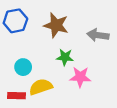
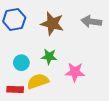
gray arrow: (98, 35) -> (91, 22), moved
green star: (65, 57) -> (49, 57), moved

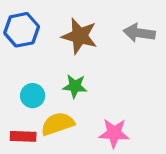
pink star: (75, 72) -> (114, 133), moved

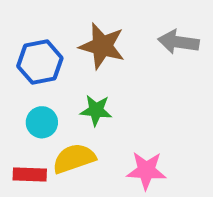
blue hexagon: (22, 30) -> (40, 62), moved

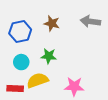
brown star: (102, 46) -> (52, 23), size x0.7

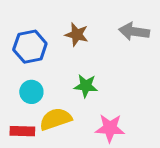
green star: (49, 56) -> (86, 86), moved

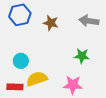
blue hexagon: (30, 47) -> (20, 15), moved
green star: (86, 86) -> (82, 56), moved

